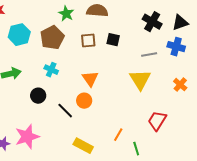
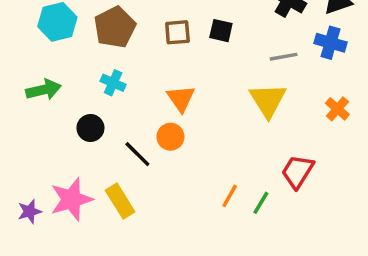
yellow rectangle: (83, 146) -> (120, 201), moved, turned 30
green line: (136, 149) -> (261, 203), moved, turned 48

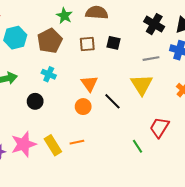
black line: (137, 154) -> (112, 101), moved
orange line: (230, 196) -> (77, 142), moved, turned 48
green line: (261, 203) -> (137, 146), turned -64

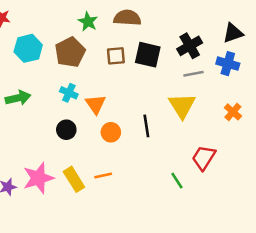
black cross: (154, 24) -> (190, 46), moved, turned 30
black square: (113, 43) -> (148, 55), size x1.5
orange triangle: (89, 84) -> (96, 104), moved
black circle: (35, 101) -> (66, 130), moved
black line: (112, 101) -> (146, 126), turned 36

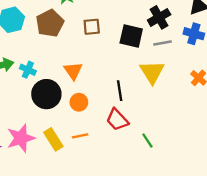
black square: (148, 55) -> (131, 36), moved
cyan cross: (69, 93) -> (28, 70), moved
black circle: (66, 130) -> (46, 94), size x1.6
orange circle: (111, 132) -> (79, 102), moved
red trapezoid: (204, 158) -> (117, 120), moved, turned -75

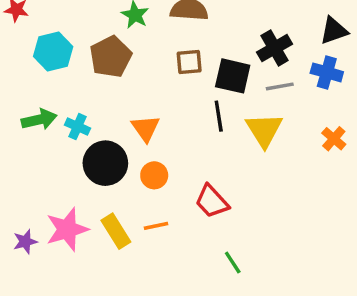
brown square: (92, 27) -> (189, 62), moved
black line: (120, 91) -> (219, 116), moved
green line: (147, 141) -> (233, 263), moved

